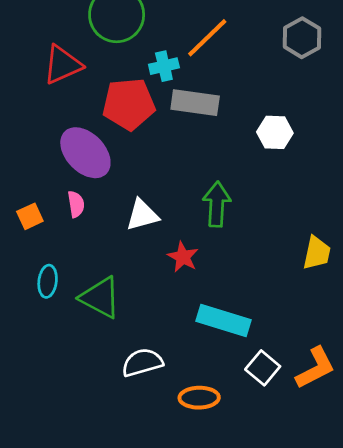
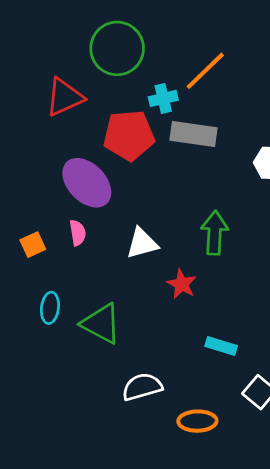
cyan rectangle: (223, 321) -> (221, 346), size x0.6

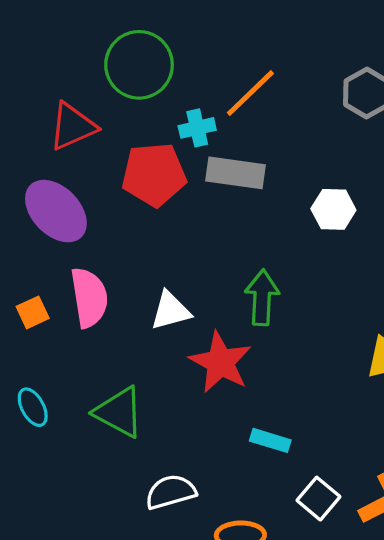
purple ellipse: (87, 183) -> (56, 211), moved
pink semicircle: (78, 233) -> (89, 297), size x1.8
red star: (182, 284) -> (220, 362), size x1.6
cyan ellipse: (50, 308) -> (33, 407), moved, turned -36

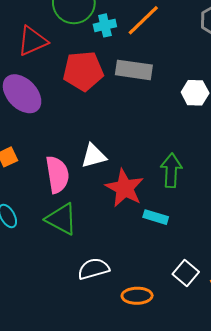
cyan cross: (197, 128) -> (105, 25), moved
pink semicircle: (89, 297) -> (57, 175), moved
green arrow: (262, 297) -> (171, 170), moved
cyan rectangle: (270, 440) -> (156, 217), moved

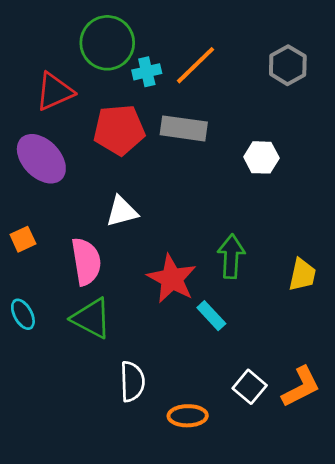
white triangle: (94, 156) -> (122, 211), moved
cyan rectangle: (156, 217) -> (211, 316), turned 30
white semicircle: (94, 269) -> (132, 381), turned 104

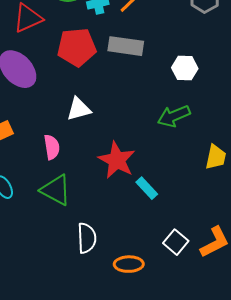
green arrow: (231, 256) -> (174, 116), moved, turned -116
pink semicircle: (86, 262) -> (52, 147), size x0.7

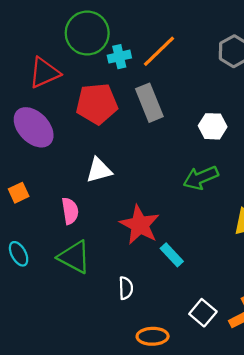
gray rectangle: (126, 46) -> (149, 103), turned 60
white semicircle: (87, 238) -> (126, 288), moved, size x0.7

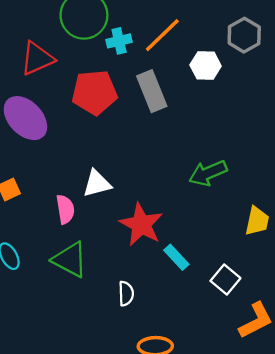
white hexagon: (213, 126) -> (206, 65), moved
white triangle: (99, 170) -> (97, 184), moved
white square: (203, 313) -> (225, 279), moved

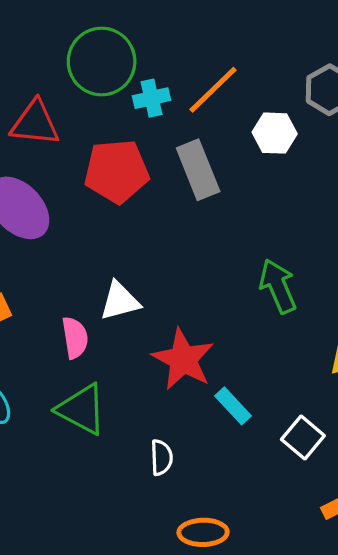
red triangle: (37, 58) -> (35, 123), turned 30
green arrow: (208, 173) -> (278, 286), turned 90

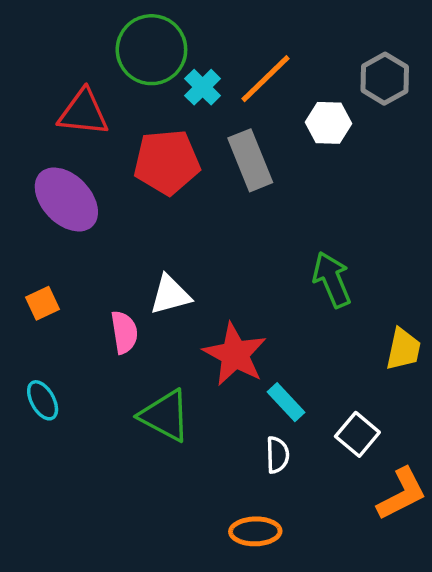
cyan cross: (151, 98) -> (203, 87), turned -32
green triangle: (82, 409) -> (165, 416), moved
white semicircle: (161, 457) -> (277, 455), moved

